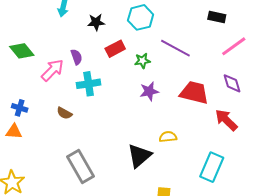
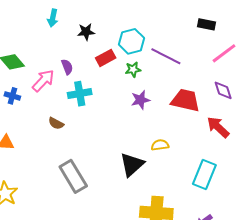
cyan hexagon: (141, 17) -> (132, 41), moved
blue cross: (20, 108) -> (12, 96), moved

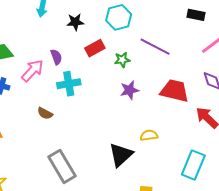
cyan hexagon: (132, 41) -> (119, 17), moved

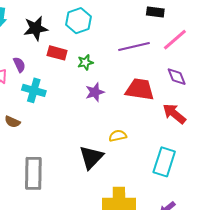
black star: (75, 22) -> (36, 28), size x1.4
purple line: (155, 47) -> (134, 46), moved, turned -36
red rectangle: (95, 48) -> (57, 53), turned 48
cyan cross: (69, 84) -> (34, 90), turned 30
gray rectangle: (62, 166) -> (33, 173), turned 36

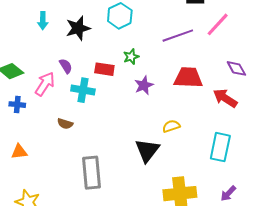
red rectangle: (57, 53) -> (104, 69), moved
purple diamond: (177, 77) -> (236, 68), moved

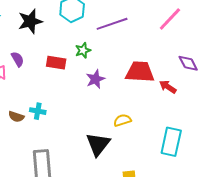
purple line: (178, 36) -> (112, 24), moved
cyan cross: (83, 90) -> (38, 111), moved, size x0.7
red arrow: (225, 98) -> (168, 87), moved, size x0.7

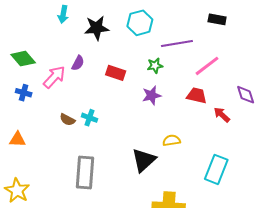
pink line: (170, 19) -> (207, 66), moved
green star: (83, 50) -> (155, 66), moved
purple semicircle: (18, 59) -> (78, 63), turned 49
red trapezoid: (140, 72) -> (197, 96), size x0.7

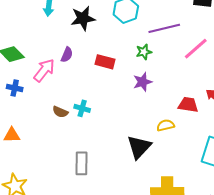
red trapezoid: (197, 96) -> (188, 105), moved
gray rectangle: (85, 173) -> (81, 163), size x0.7

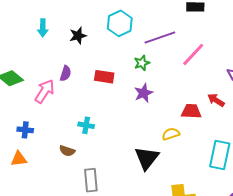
black star: (83, 18) -> (78, 36), size x0.7
blue cross: (15, 88) -> (25, 130), moved
brown semicircle: (60, 112) -> (67, 151), moved

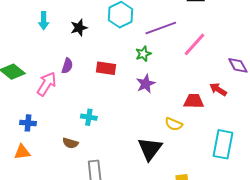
yellow semicircle: (171, 134) -> (174, 124), turned -138

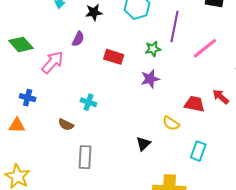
purple line: (161, 28) -> (174, 26), turned -68
purple semicircle: (67, 66) -> (78, 39), moved
cyan rectangle: (223, 144) -> (198, 151), moved, size x0.7
black triangle: (150, 149) -> (143, 144), size x0.6

